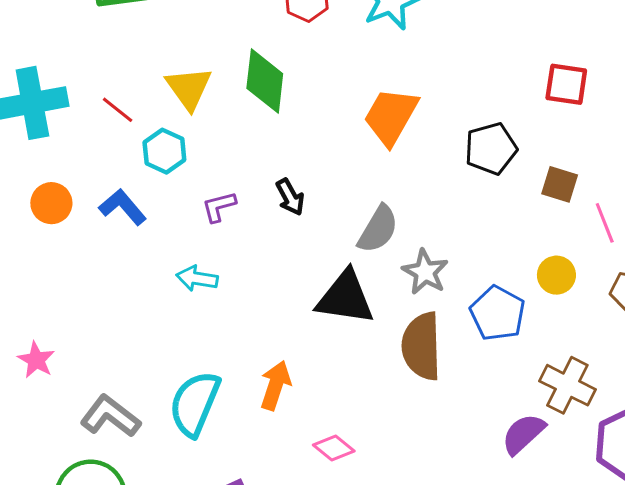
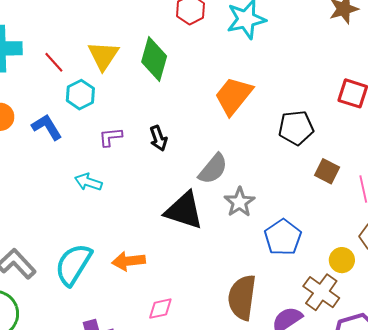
brown square: (560, 184) -> (327, 171), moved
yellow circle: (556, 275) -> (342, 260), moved
brown semicircle: (422, 346) -> (242, 297), moved
orange arrow: (275, 385) -> (129, 261), turned -124
pink diamond: (334, 448) -> (160, 309), turned -60

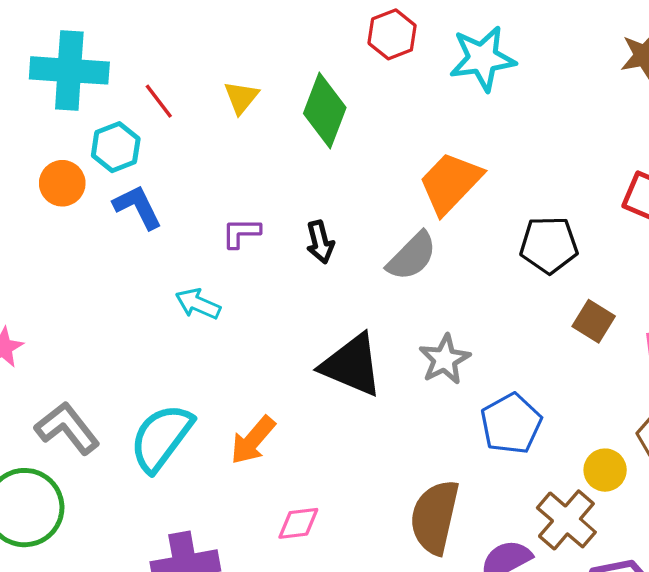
yellow triangle: (103, 56) -> (241, 97), size x0.7
cyan hexagon: (80, 95) -> (116, 147), moved
gray semicircle: (213, 169) -> (412, 256), moved
orange arrow: (129, 261) -> (253, 440), turned -48

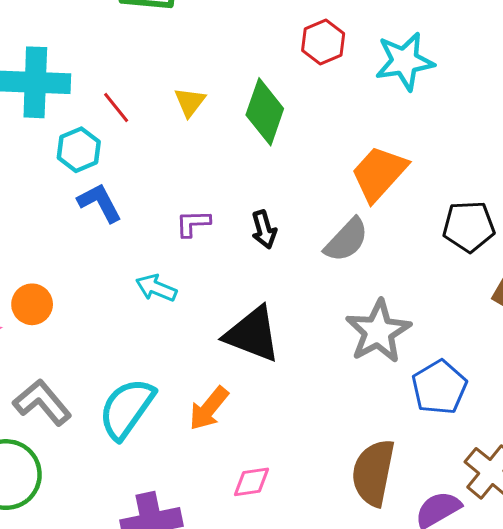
orange circle: (62, 183) -> (32, 304), moved
gray star: (445, 359) -> (378, 331), size x1.4
black triangle: (352, 365) -> (253, 334), moved

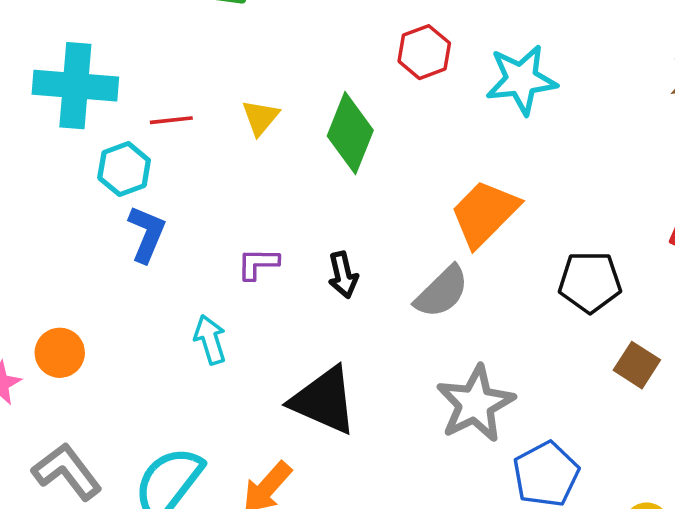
red line: (116, 108) -> (171, 120), turned -60
blue L-shape: (100, 203) -> (147, 234), turned 48
cyan arrow: (156, 288) -> (210, 340), turned 48

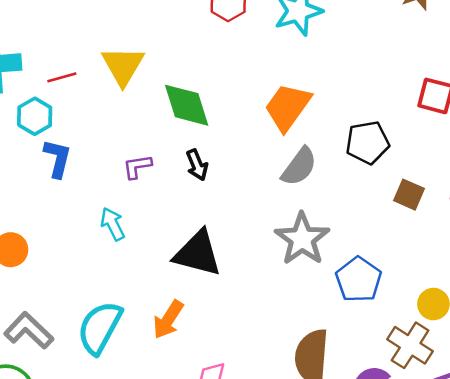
yellow triangle: (260, 117) -> (123, 66), size x1.6
green diamond: (350, 133) -> (187, 105), moved, turned -30
gray semicircle: (442, 292) -> (299, 167), moved

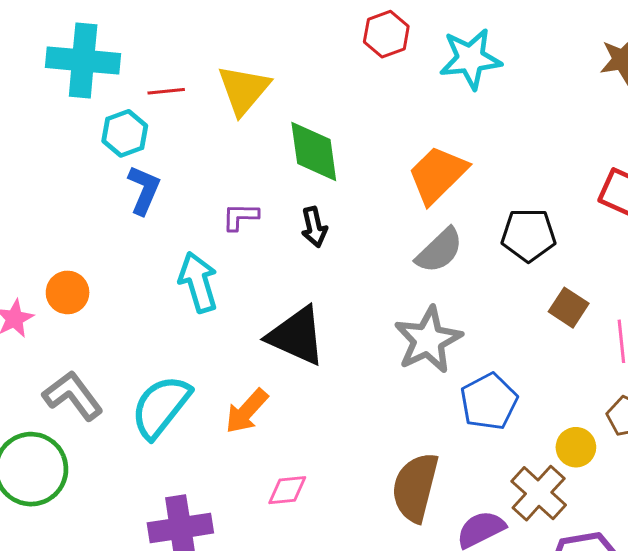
cyan arrow: (113, 224) -> (198, 282), size x1.4

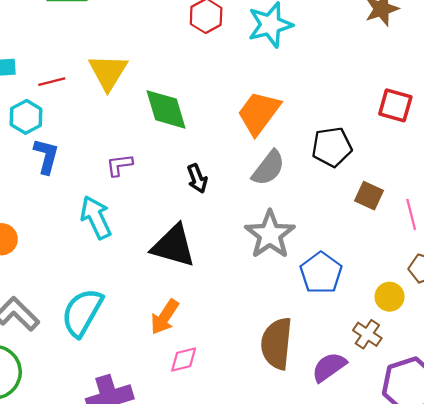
black arrow: (314, 227) -> (197, 179), moved
orange arrow: (247, 411) -> (165, 317), moved
brown cross: (539, 493) -> (367, 334), size x0.7

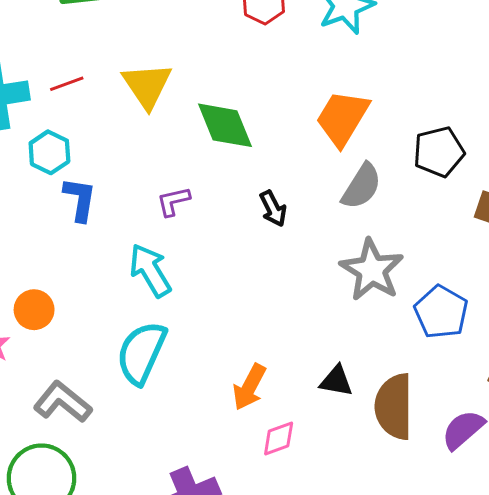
red line: (52, 82) -> (67, 84), moved
black triangle: (173, 246) -> (336, 381), moved, size x0.6
cyan semicircle: (82, 312) -> (141, 353), moved

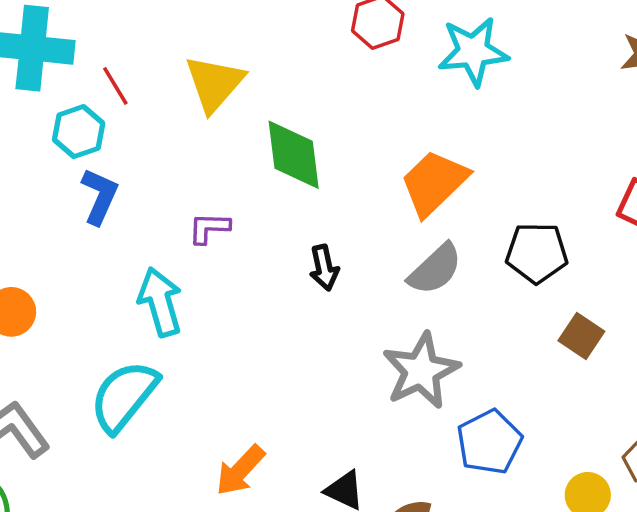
red line: (67, 84) -> (115, 86), moved, turned 64

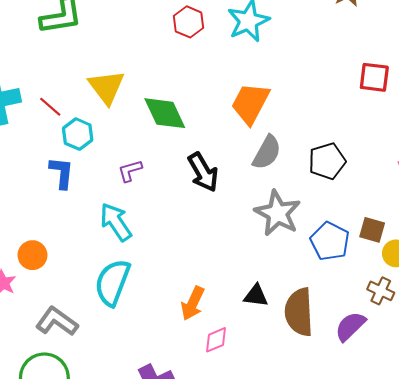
cyan hexagon: (79, 132) -> (78, 134), moved
black pentagon: (537, 253) -> (327, 161), moved
black arrow: (324, 268) -> (203, 172), size x1.5
brown square: (581, 336) -> (372, 230), moved

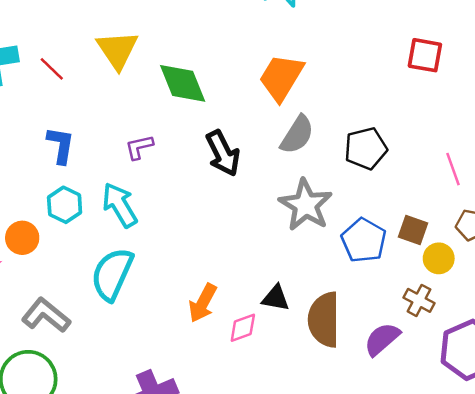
cyan hexagon: (78, 134) -> (65, 205), moved
pink diamond: (216, 340) -> (243, 328), moved

